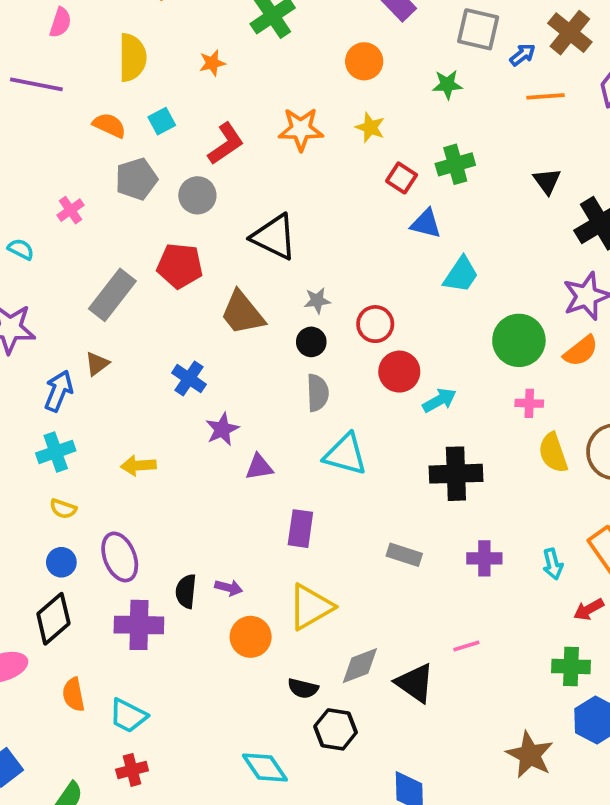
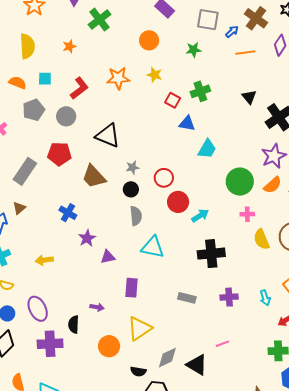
cyan square: (162, 121) -> (45, 79), turned 32
purple arrow: (229, 588) -> (97, 307), moved

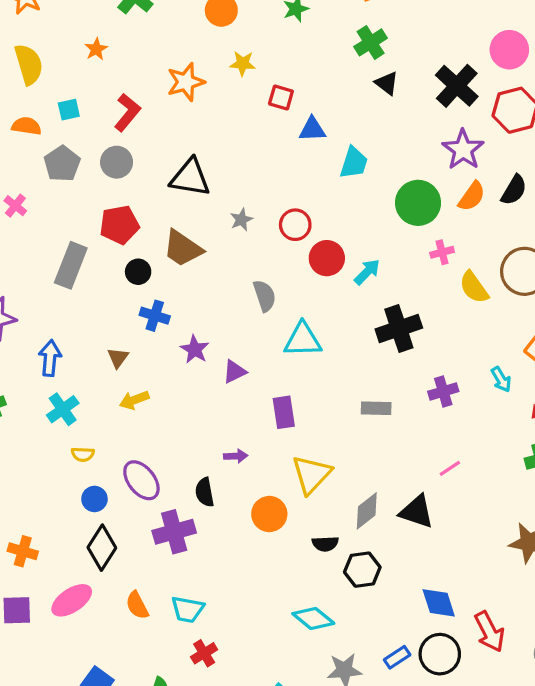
green cross: (200, 91) -> (371, 42), moved
black triangle: (249, 97) -> (387, 83), moved
black circle: (131, 189) -> (138, 272), moved
brown triangle: (19, 208) -> (118, 358), moved

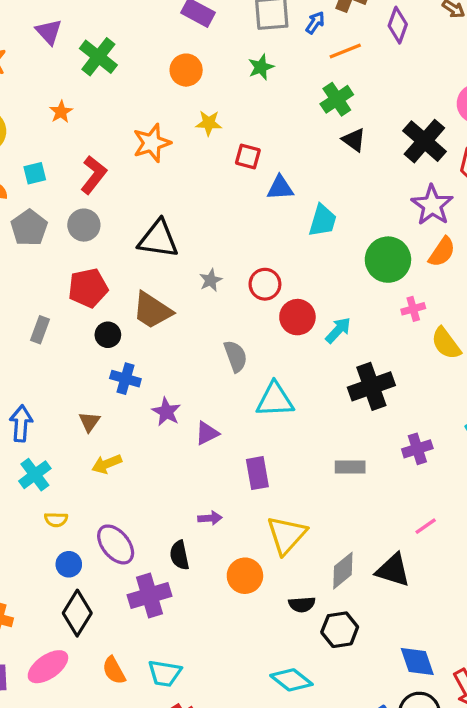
gray rectangle: (71, 265) -> (40, 330), size x0.6

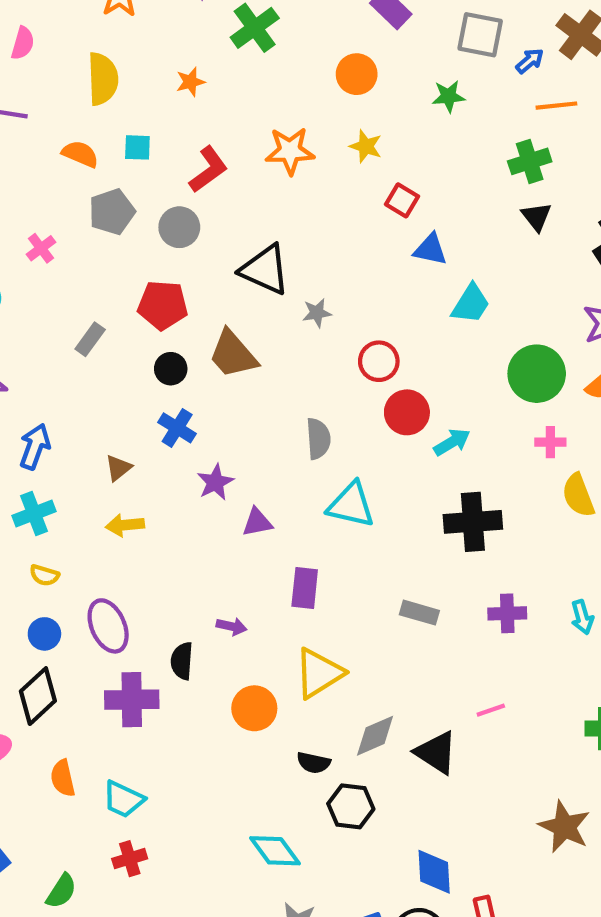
gray star: (211, 280) -> (317, 313), moved

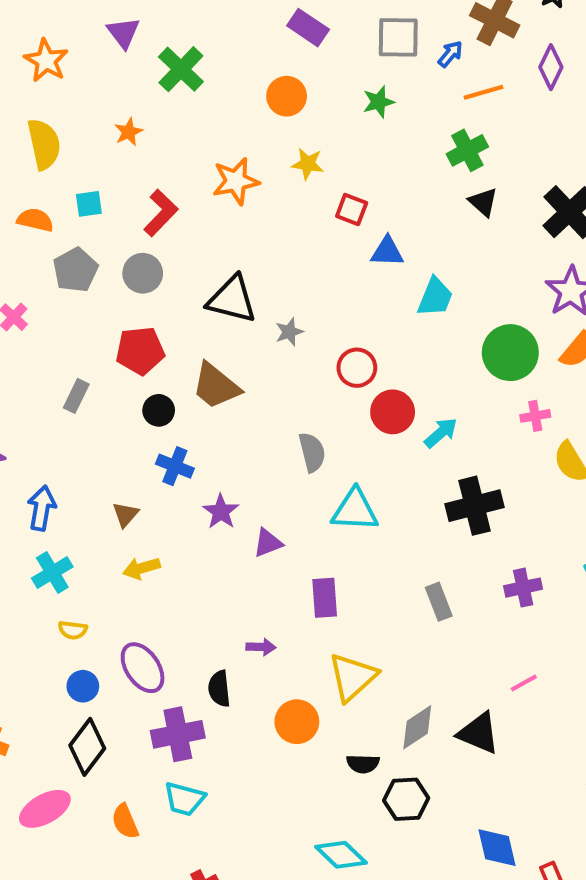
gray rectangle: (419, 613) -> (439, 602), turned 63
cyan trapezoid: (123, 799) -> (184, 799), moved

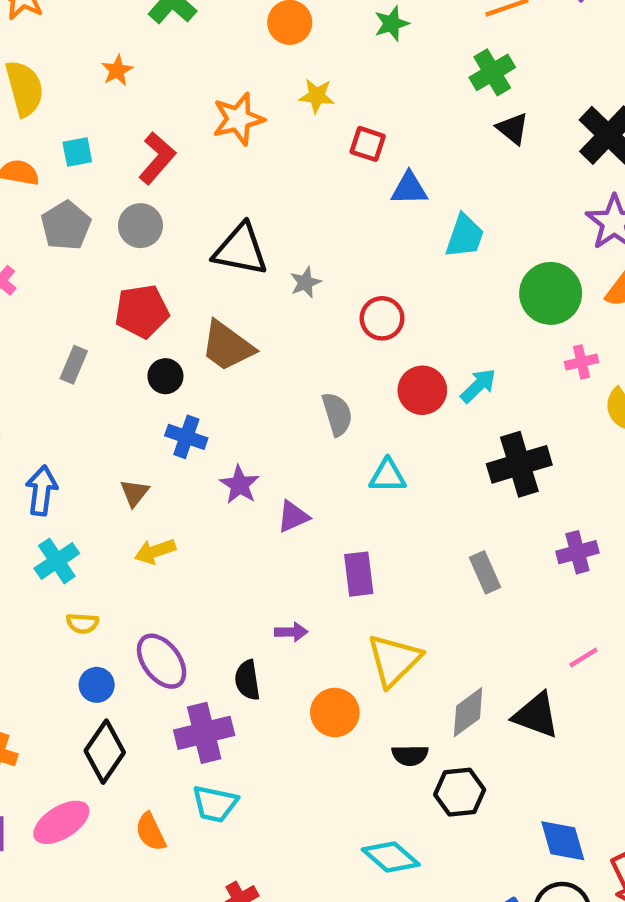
red circle: (393, 412) -> (422, 390), moved
cyan triangle: (355, 510) -> (388, 476), size x0.7

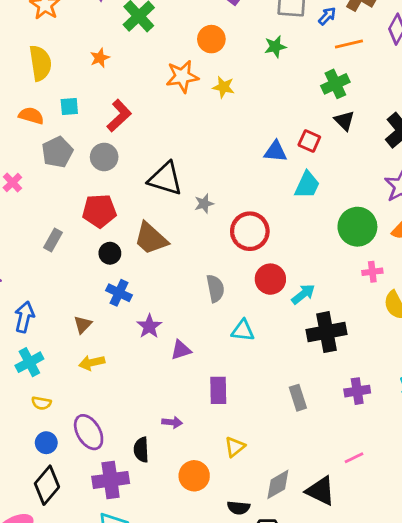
orange star: (238, 119) -> (182, 76), moved
red square: (368, 144) -> (309, 141), moved
red circle: (382, 318) -> (250, 231), size x1.4
cyan arrow: (478, 386) -> (303, 294), moved
yellow triangle: (394, 660) -> (235, 447), size x0.6

